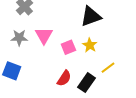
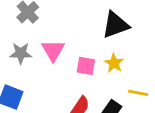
pink square: (68, 47) -> (86, 66), turned 32
yellow line: (108, 68) -> (138, 93), turned 48

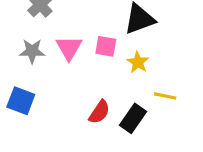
pink square: (86, 66) -> (106, 46), moved

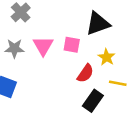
yellow star: (138, 62) -> (107, 57), moved
red semicircle: (99, 112) -> (85, 73), moved

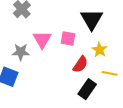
black triangle: (98, 24) -> (92, 19), turned -40
gray star: (14, 48) -> (21, 52), moved

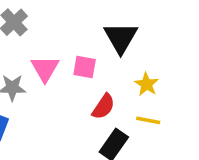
yellow star: (100, 50) -> (147, 84), moved

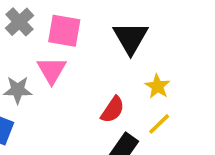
pink square: (85, 67) -> (64, 31), moved, size x1.4
yellow line: (148, 120) -> (159, 124), turned -55

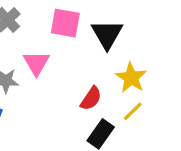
pink square: (64, 31) -> (65, 23), moved
yellow star: (157, 86) -> (131, 78), size x1.4

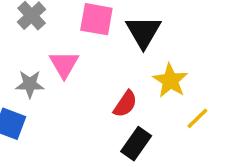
yellow line: (133, 111) -> (197, 118), moved

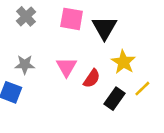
pink triangle: (64, 64) -> (66, 67), moved
black rectangle: (136, 144) -> (115, 99), moved

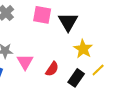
pink triangle: (66, 67) -> (25, 62), moved
red semicircle: (92, 78) -> (52, 69), moved

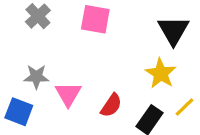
black triangle: (68, 22) -> (173, 30), moved

